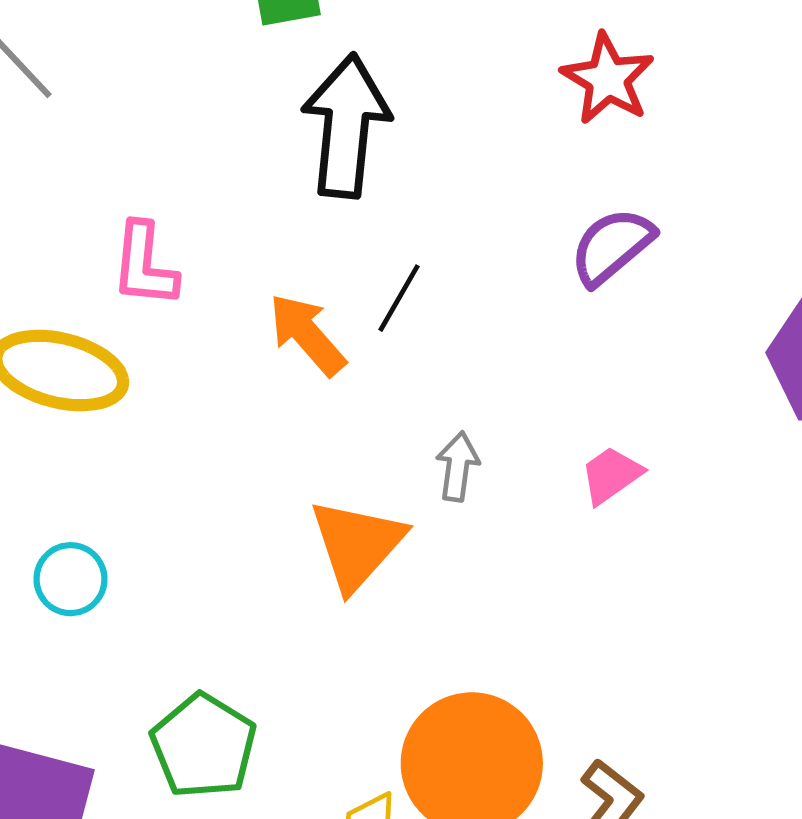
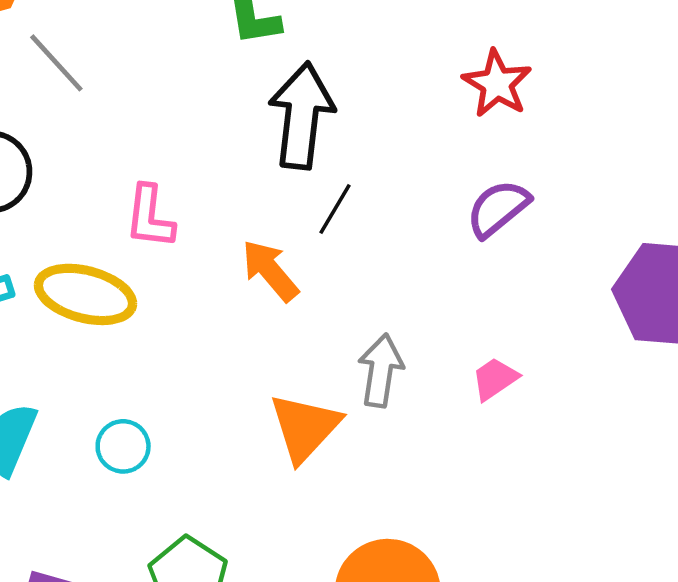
black line: (399, 298) -> (335, 209), moved
gray arrow: (458, 466) -> (381, 371), size x1.4
cyan circle: (71, 579) -> (123, 446), moved

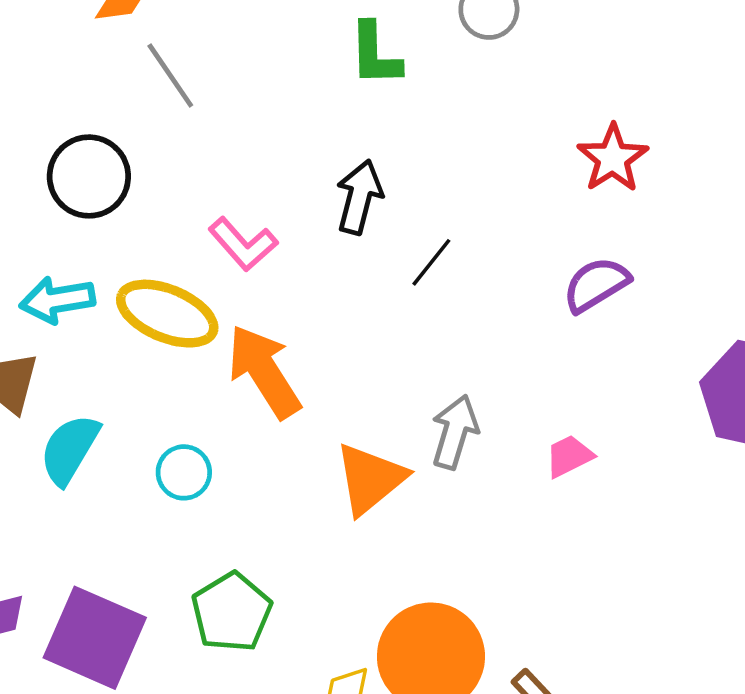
black arrow: (302, 116) -> (359, 197), moved, size x0.7
pink L-shape: (150, 217) -> (243, 244), turned -56
orange arrow: (270, 271) -> (264, 371), moved, size x1.4

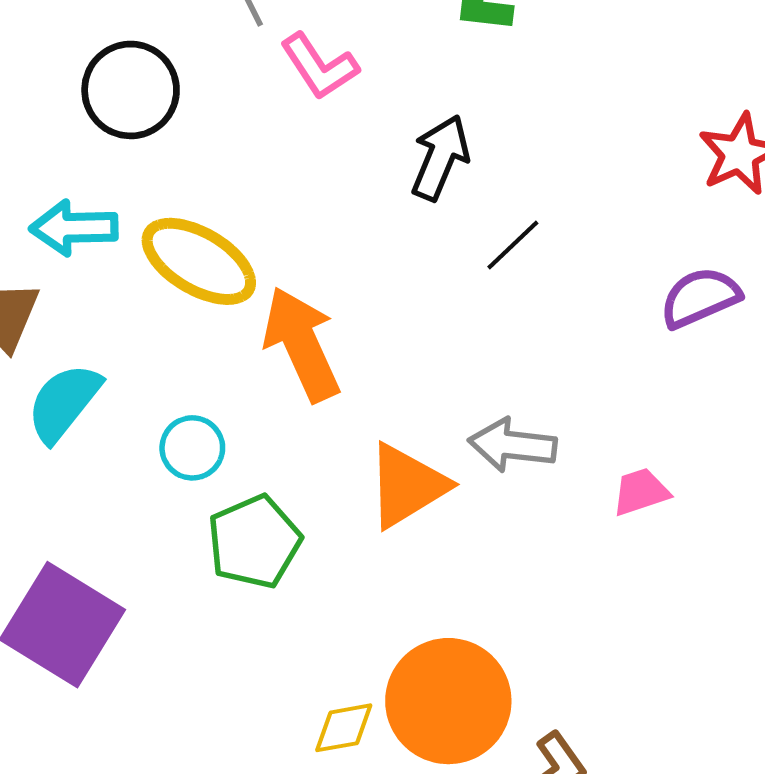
pink L-shape: (243, 244) -> (319, 66), moved
gray arrow: (455, 432) -> (512, 445), turned -108
green pentagon: (232, 612) -> (254, 542), moved

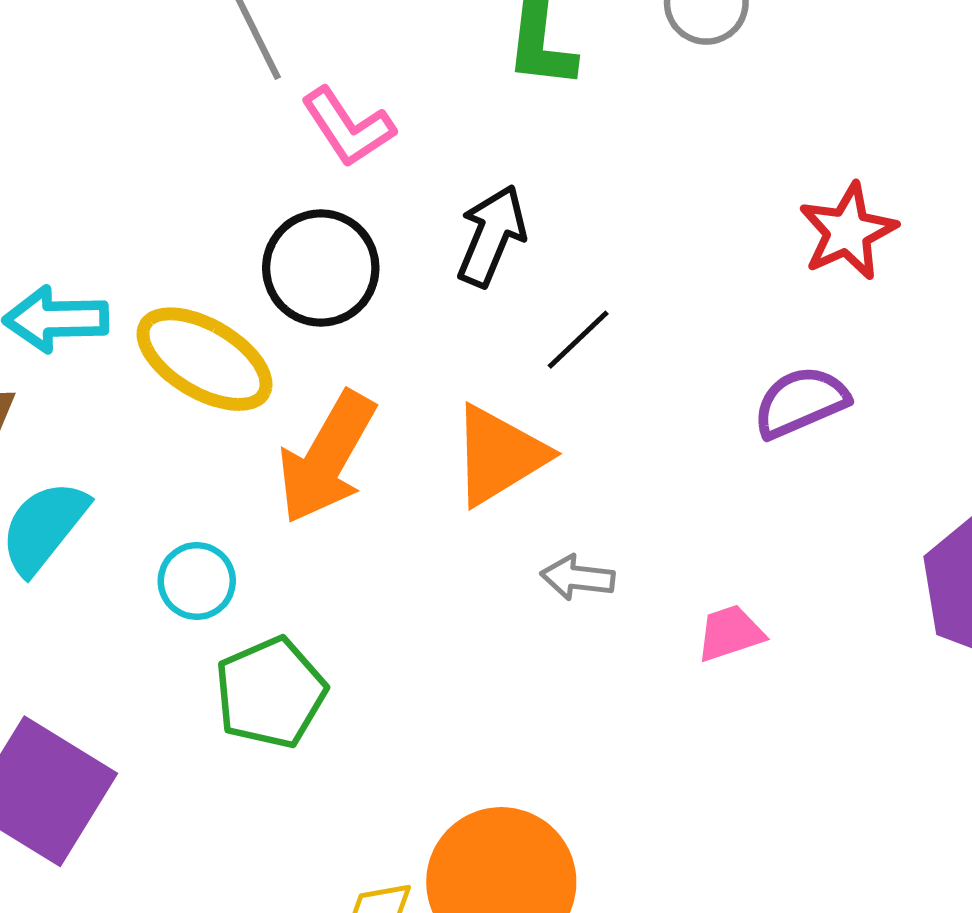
black circle: (131, 90) -> (321, 268), moved
orange arrow: (302, 344) -> (327, 457), turned -126
gray arrow: (512, 445) -> (578, 578), size x0.7
orange triangle: (407, 486) -> (499, 455), moved

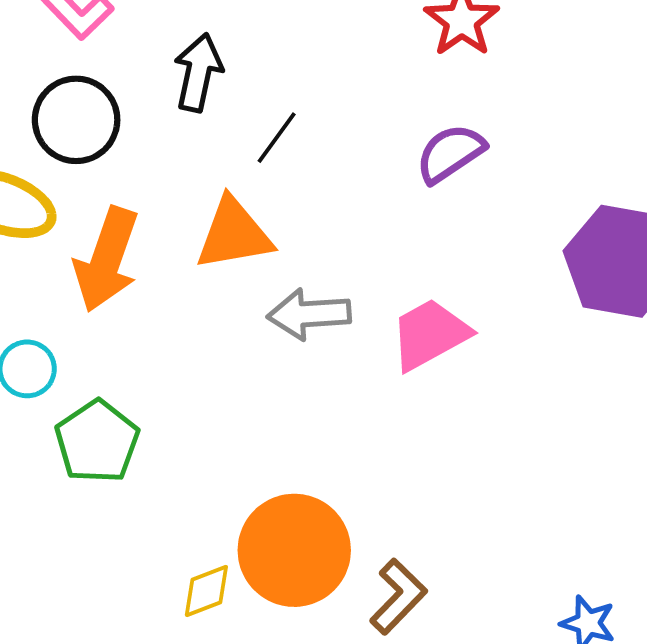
orange triangle: (499, 455) -> (234, 234), turned 32
gray arrow: (578, 578) -> (309, 314), size x1.5
pink trapezoid: (730, 633) -> (430, 334), size x1.6

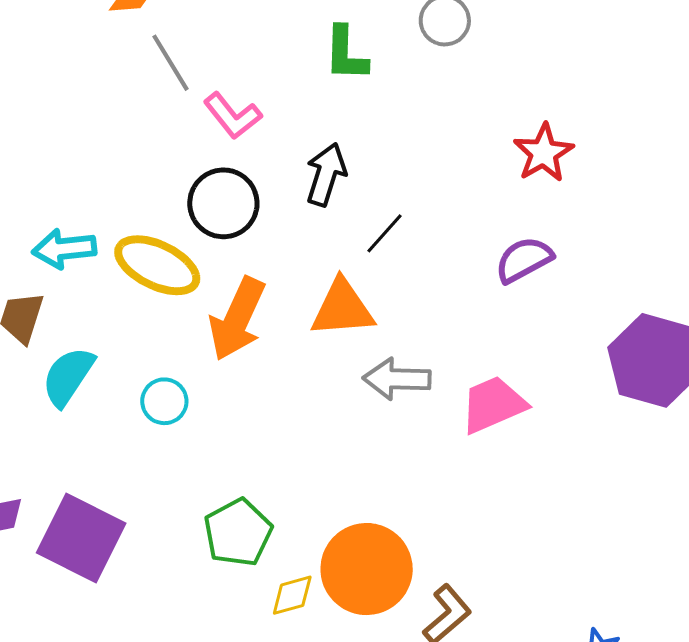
green pentagon: (97, 442) -> (238, 533), moved

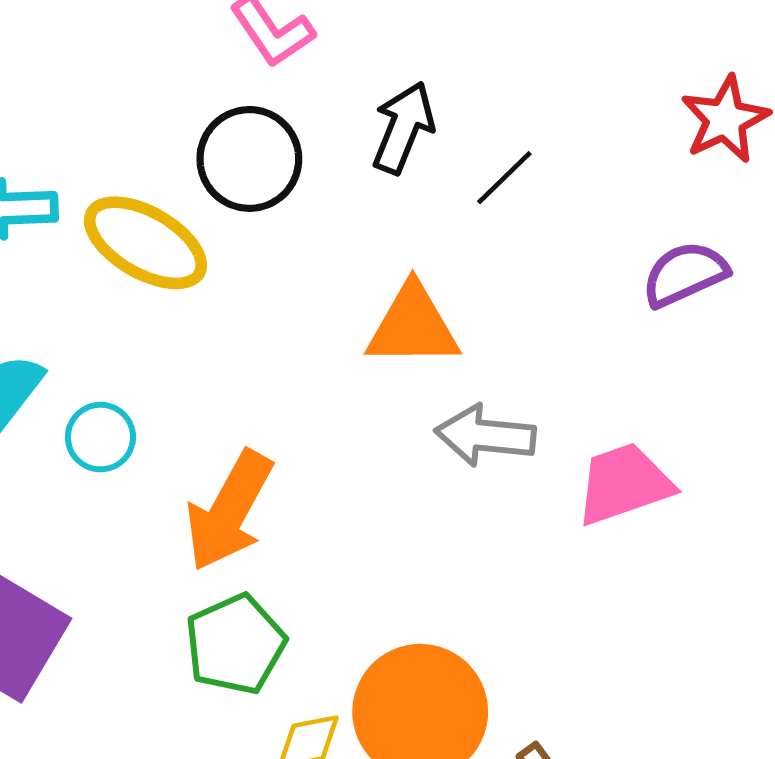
black line: (385, 233) -> (504, 178), moved
orange arrow: (237, 319) -> (229, 511), moved
cyan circle: (164, 401) -> (100, 437), moved

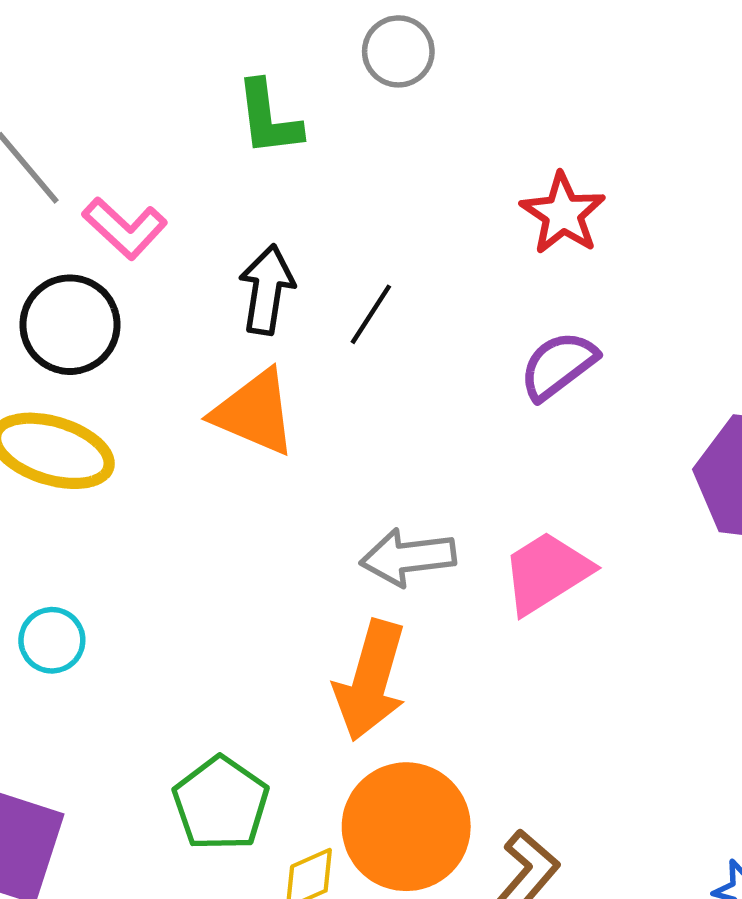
black circle: (249, 159) -> (70, 325), moved
orange triangle: (413, 326) -> (254, 412), moved, turned 36
orange arrow: (229, 511) -> (370, 681), moved

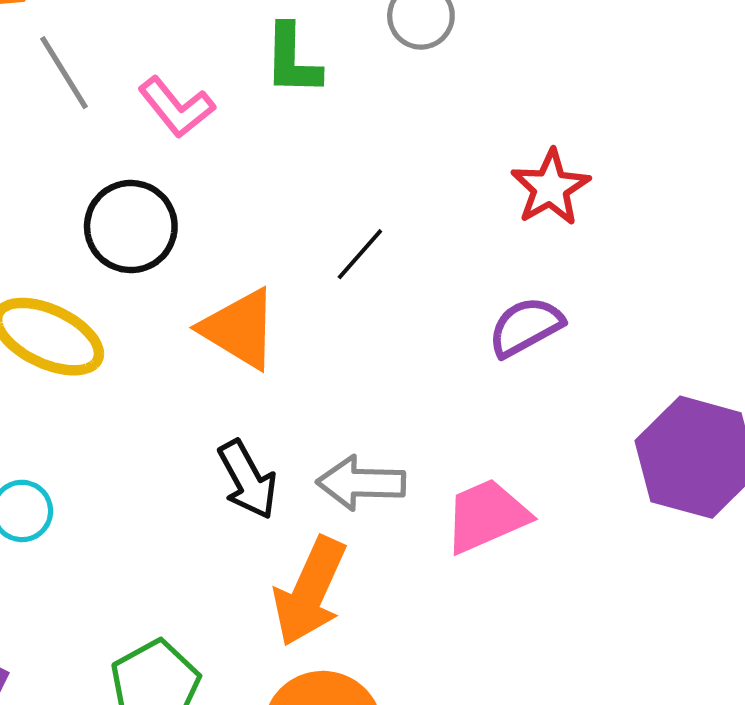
pink L-shape: (125, 228) -> (176, 107), moved
black arrow: (267, 290) -> (248, 480), moved, turned 134
black circle: (70, 325) -> (131, 227), moved

